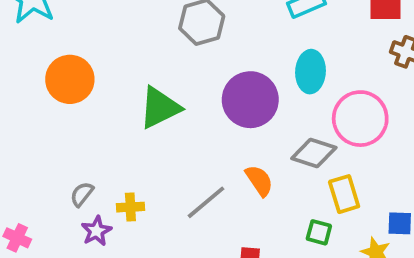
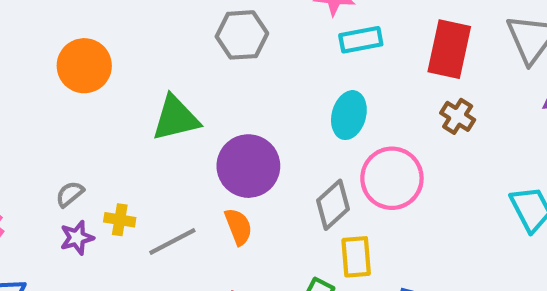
purple circle: (250, 100) -> (248, 166), moved
gray diamond: (314, 153) -> (333, 205), turned -72
orange semicircle: (259, 181) -> (238, 227), moved
gray line: (206, 202) -> (172, 242), moved

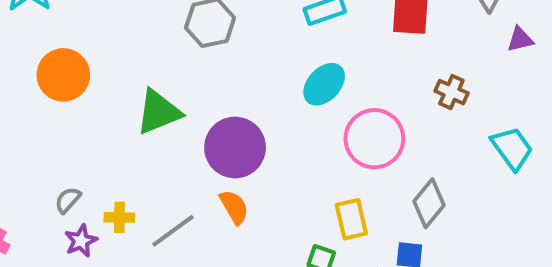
cyan ellipse: (349, 115) -> (324, 84), turned 36
brown cross: (458, 116) -> (451, 92), moved
gray diamond: (333, 205) -> (429, 203), moved

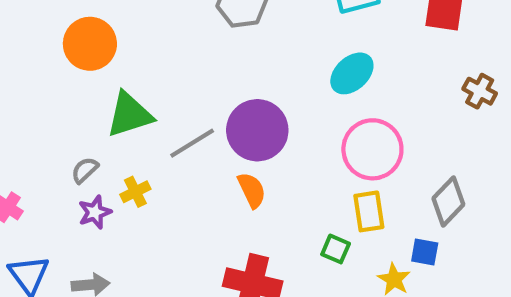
green triangle: (158, 112) -> (129, 115), moved
pink circle: (374, 139) -> (372, 149), moved
yellow cross: (119, 217) -> (135, 192), turned -32
gray line: (173, 231) -> (192, 143), moved

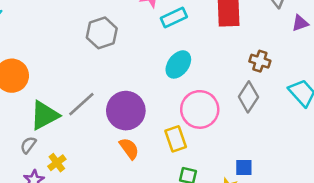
gray line: (192, 143) -> (81, 104), moved
gray semicircle: (85, 170) -> (28, 145), moved
gray diamond: (448, 201) -> (248, 97), moved
yellow rectangle: (369, 211) -> (176, 139), moved

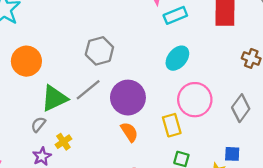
gray hexagon: (102, 33) -> (99, 51), moved
gray diamond: (248, 97) -> (241, 108), moved

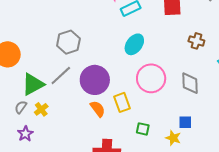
gray diamond: (241, 108) -> (190, 83), turned -35
yellow rectangle: (172, 125) -> (122, 102), moved
yellow cross: (63, 142) -> (41, 109), moved

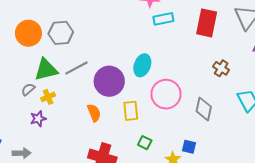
gray hexagon: (68, 42) -> (61, 33), moved
cyan ellipse: (134, 44) -> (142, 65), moved, turned -30
orange semicircle: (98, 109) -> (94, 113), moved
purple star: (25, 134) -> (38, 119), moved

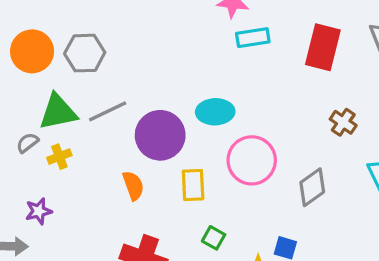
cyan ellipse: (142, 65) -> (215, 112), turned 65
gray diamond: (204, 109) -> (312, 187), turned 40
purple star: (38, 119) -> (39, 211), moved

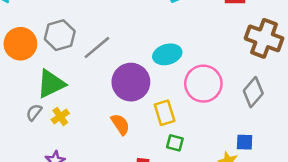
gray line: (108, 111) -> (97, 48), moved
brown cross: (343, 122) -> (264, 38), size x1.8
green square: (214, 238) -> (175, 143), moved

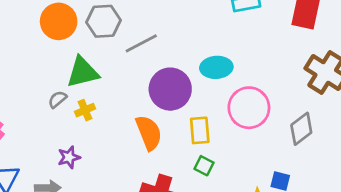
orange semicircle: (120, 124) -> (149, 133), size x1.4

